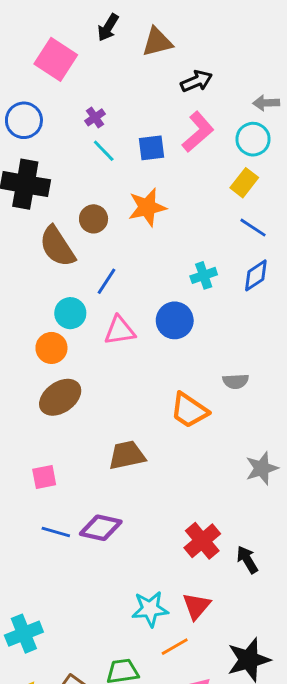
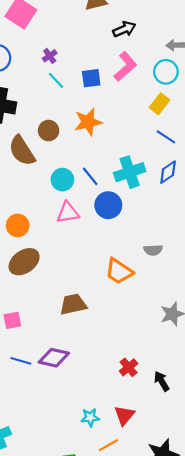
cyan cross: (204, 275) -> (130, 172), size x1.6
blue line: (107, 281) -> (90, 176), moved, turned -72
cyan circle: (70, 313) -> (62, 180), moved
red cross: (202, 541) -> (129, 367), size x0.7
cyan star: (150, 609) -> (90, 417), size x0.7

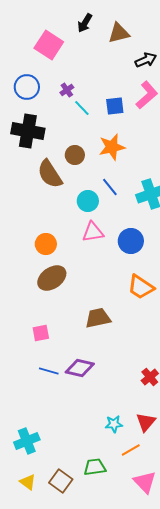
purple cross: (50, 56) -> (67, 90), moved
blue line: (90, 176) -> (110, 187), moved
blue circle: (108, 205) -> (131, 241), moved

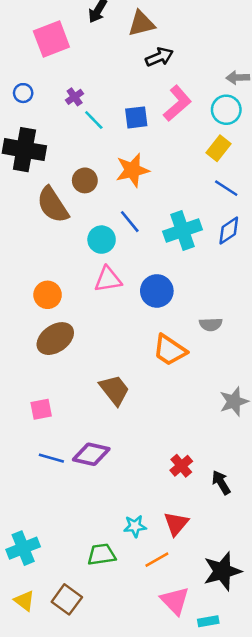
pink square: (49, 45) -> (51, 39), turned 36
black arrow: (146, 60) -> (159, 57), moved
blue circle: (27, 87) -> (23, 93), size x0.6
brown trapezoid: (98, 318) -> (114, 390), turned 64
green trapezoid: (95, 467) -> (102, 554), moved

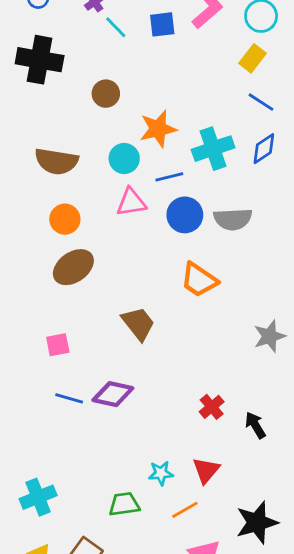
orange star: (132, 170) -> (158, 129), moved
brown semicircle: (53, 205) -> (56, 161), moved, turned -48
blue line: (130, 222) -> (169, 177), moved, turned -65
gray semicircle: (211, 324) -> (233, 219), moved, size x1.5

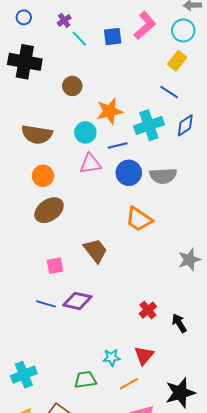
blue line: (261, 102) -> (169, 92), moved
pink square: (58, 345) -> (55, 266), moved

